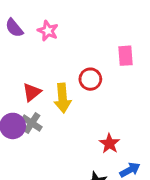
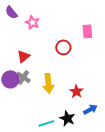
pink star: (48, 31) -> (32, 22), moved
yellow arrow: (63, 98) -> (48, 83), moved

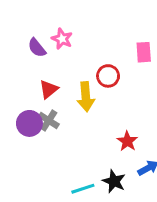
purple semicircle: (11, 12) -> (37, 48), moved
yellow arrow: (48, 83) -> (86, 97), moved

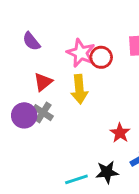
pink star: (62, 39) -> (81, 53), moved, size x1.4
red circle: (108, 76) -> (101, 57), moved
black star: (114, 181) -> (107, 172), turned -30

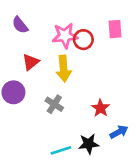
pink star: (81, 53) -> (65, 36), turned -30
gray cross: (43, 113) -> (54, 104), moved

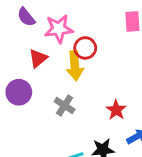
pink star: (65, 36) -> (59, 29), moved
red circle: (83, 40) -> (85, 48), moved

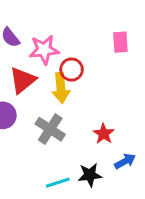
red triangle: (38, 58) -> (23, 80), size x1.4
gray cross: (65, 106) -> (50, 129), size x1.4

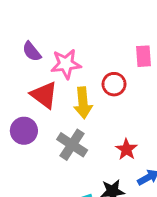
red circle: (72, 70) -> (114, 84), moved
red triangle: (23, 80) -> (44, 95), turned -44

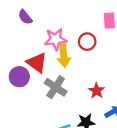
pink star: (66, 64) -> (56, 39), moved
red triangle: (44, 95) -> (37, 63), moved

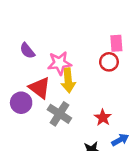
purple semicircle: (25, 17) -> (27, 51), moved
red circle: (87, 42) -> (109, 62), moved

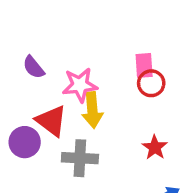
pink rectangle: (116, 43) -> (144, 65), moved
gray cross: (59, 114) -> (80, 158), turned -30
red star: (103, 118) -> (155, 147), moved

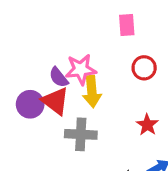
pink rectangle: (144, 65) -> (127, 25), moved
purple semicircle: (34, 67) -> (59, 77), moved
purple circle: (25, 142) -> (30, 104), moved

